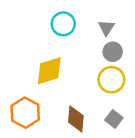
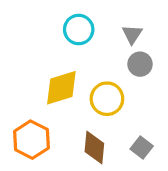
yellow circle: (111, 80) -> (107, 99), moved

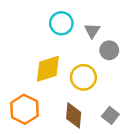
gray triangle: (132, 34) -> (92, 31), moved

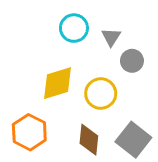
gray square: (110, 115) -> (133, 140), size x1.6

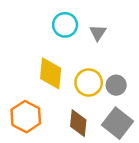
gray circle: (132, 61) -> (116, 85), moved
yellow diamond: (58, 83) -> (51, 73), turned -68

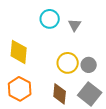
yellow diamond: (51, 73) -> (19, 52), moved

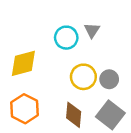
cyan circle: (50, 19) -> (66, 38), moved
yellow diamond: (19, 52) -> (23, 63), turned 70

